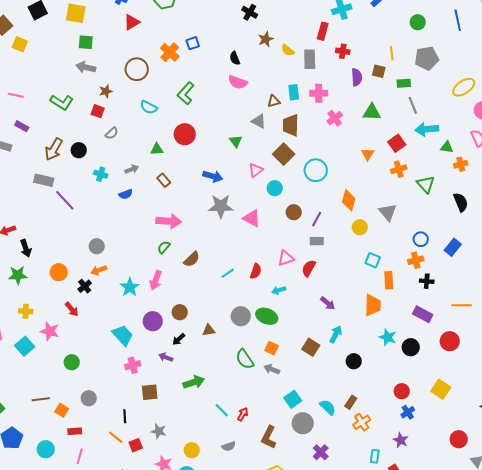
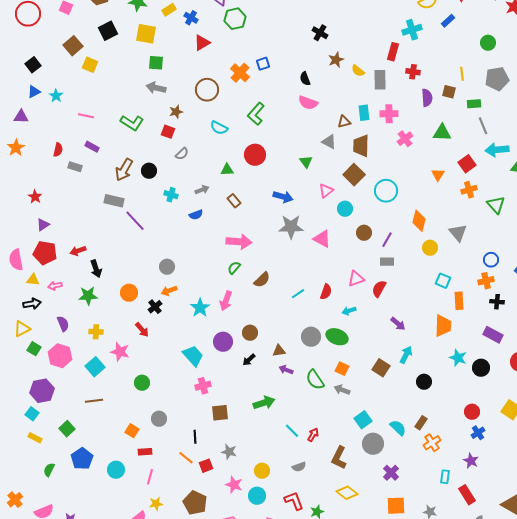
purple arrow: (166, 357) -> (286, 370), moved
brown line: (41, 399) -> (94, 401), moved

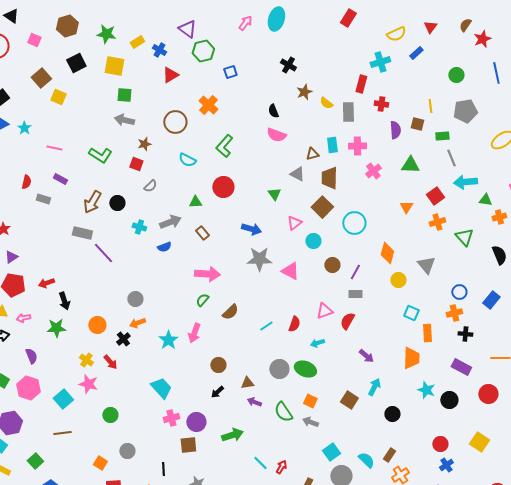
blue square: (263, 64) -> (230, 72), moved
gray arrow: (202, 190) -> (170, 222), size x1.5
yellow cross: (96, 332) -> (86, 360), moved, turned 32
purple circle: (223, 342) -> (196, 422), moved

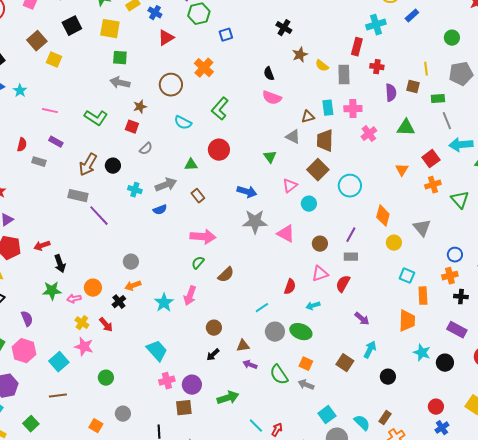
brown circle: (332, 265) -> (320, 244), moved
pink arrow: (23, 318) -> (74, 299), moved
cyan line: (266, 326) -> (262, 308), moved

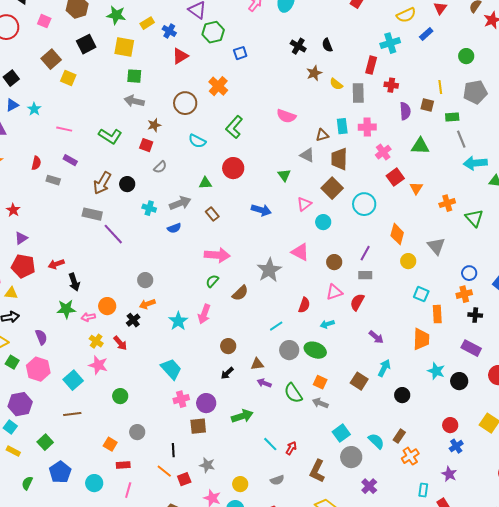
black semicircle: (269, 74) -> (327, 45), moved
red square: (431, 159) -> (395, 177), moved
gray star: (255, 222) -> (269, 270), moved, turned -30

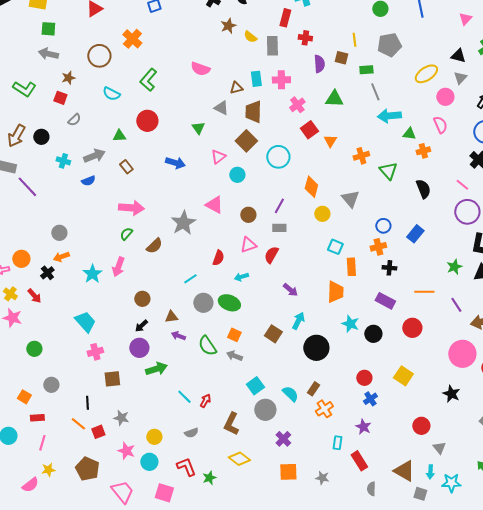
black circle: (402, 395) -> (316, 348), size x1.6
purple circle: (206, 403) -> (139, 348), moved

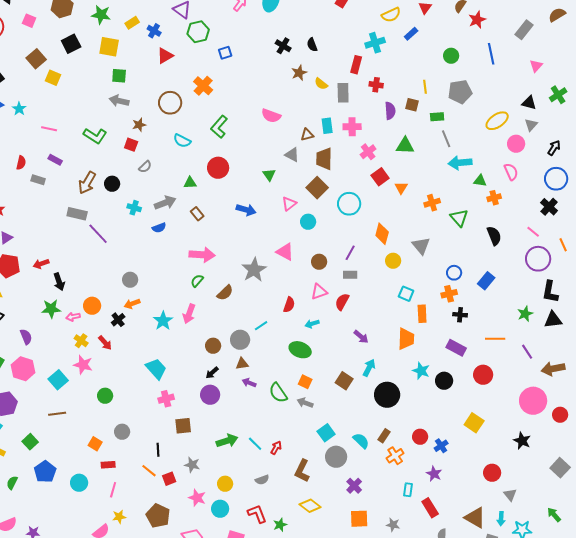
gray circle: (203, 303) -> (240, 340), moved
green arrow: (156, 369) -> (227, 441), moved
red circle: (364, 378) -> (420, 437), moved

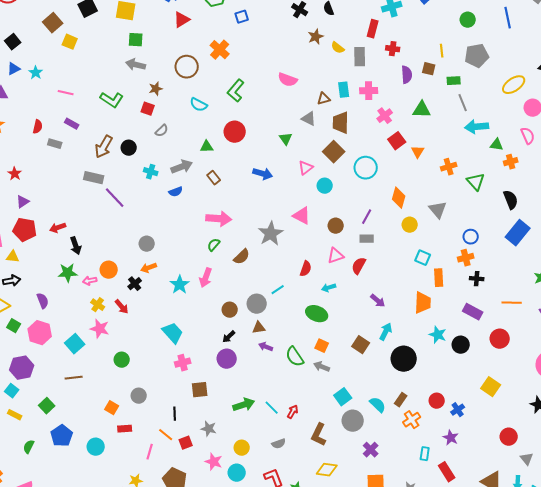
blue rectangle: (486, 281) -> (518, 233), moved, size x1.4
pink line: (113, 490) -> (150, 452), moved
yellow diamond: (310, 506) -> (327, 470), turned -30

